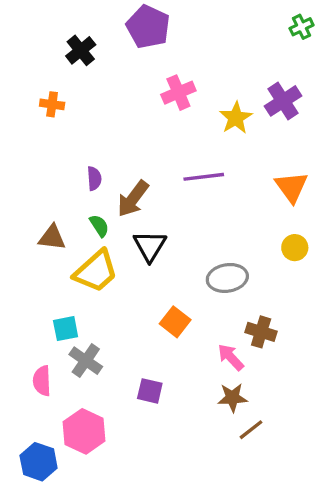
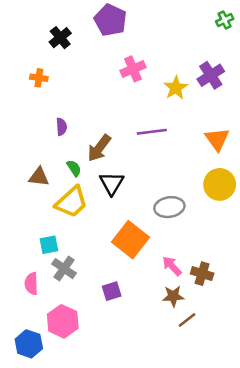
purple semicircle: (94, 178) -> (61, 127), moved
yellow circle: (295, 248) -> (220, 184), size x1.6
orange square: (175, 322) -> (130, 240), size x1.6
brown cross: (261, 332) -> (202, 274), moved
purple square: (150, 391) -> (112, 291), turned -30

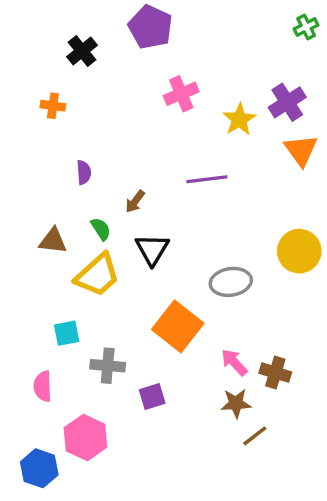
orange triangle: (217, 139) -> (301, 150), moved
brown arrow: (99, 148) -> (135, 202), size x0.6
gray cross: (64, 269) -> (108, 366), moved, turned -30

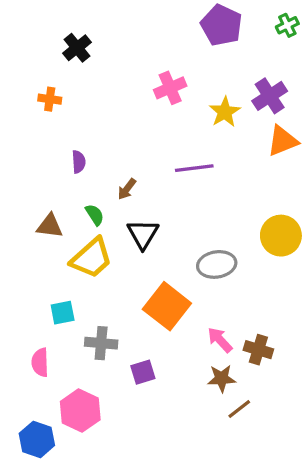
purple pentagon: (150, 27) -> (222, 25), moved
orange triangle: (301, 150) -> (283, 141), turned 44

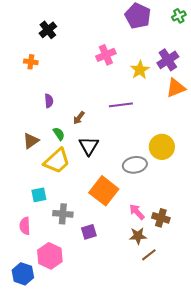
brown triangle: (50, 226) -> (31, 141), turned -42
yellow circle: (281, 236) -> (162, 147), moved

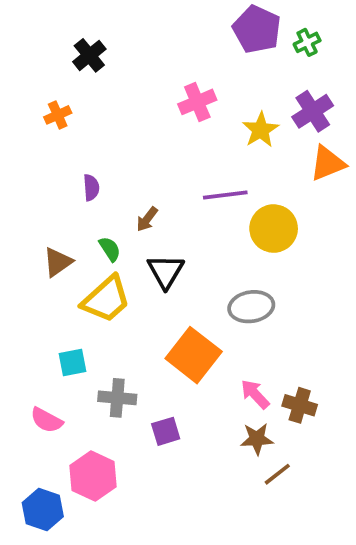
green cross: (179, 16) -> (307, 42), moved
orange cross: (31, 62) -> (58, 115), turned -32
yellow circle: (162, 147) -> (274, 229), moved
pink semicircle: (25, 226) -> (47, 420), turned -60

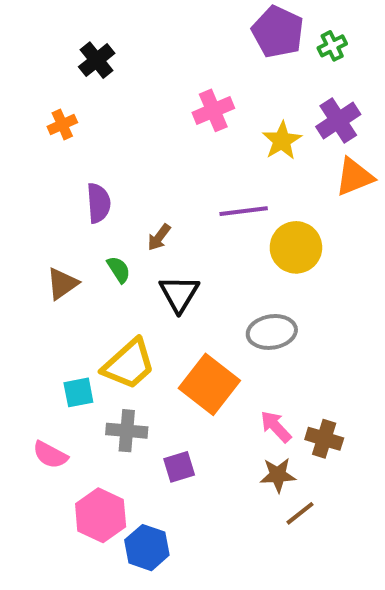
purple semicircle: (91, 188) -> (99, 203), size x1.4
yellow trapezoid: (106, 299) -> (129, 364), moved
blue hexagon: (43, 510) -> (147, 548), moved

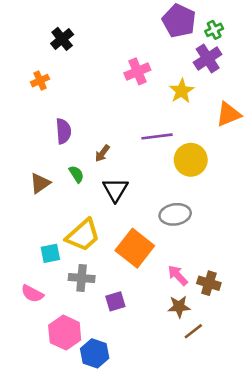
purple cross: (338, 120) -> (208, 58), moved

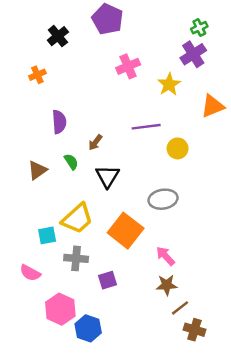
purple pentagon: (179, 21) -> (107, 19), moved
yellow circle: (191, 160) -> (178, 148), size x0.7
brown cross: (209, 283) -> (194, 330), moved

